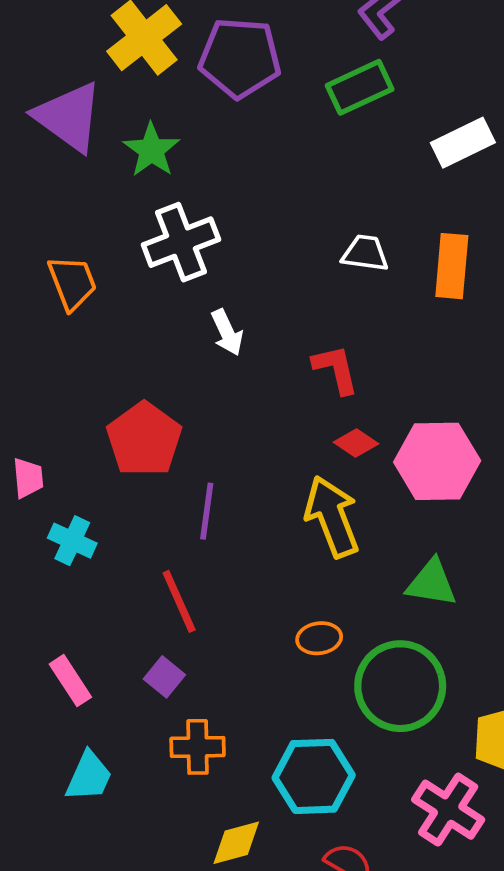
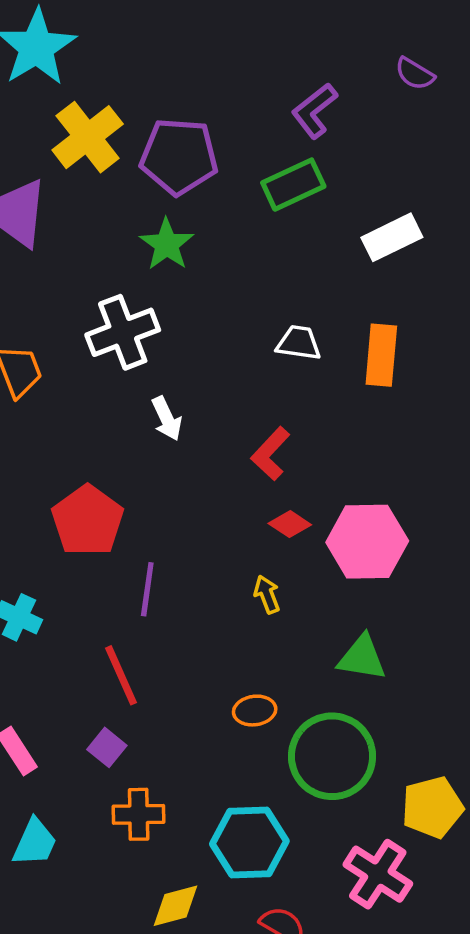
green star: (151, 150) -> (167, 244), moved
red L-shape: (336, 369) -> (270, 454), turned -124
yellow arrow: (332, 517) -> (267, 594), size x0.5

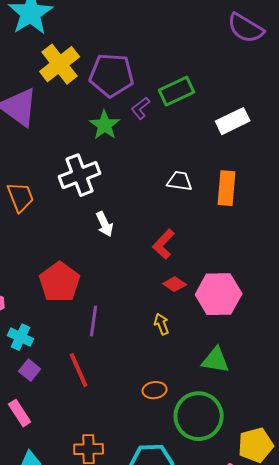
purple semicircle: (415, 74) -> (246, 28), size x1.6
purple L-shape: (314, 111) -> (141, 108), moved, size x0.7
purple square: (107, 747) -> (30, 370), moved

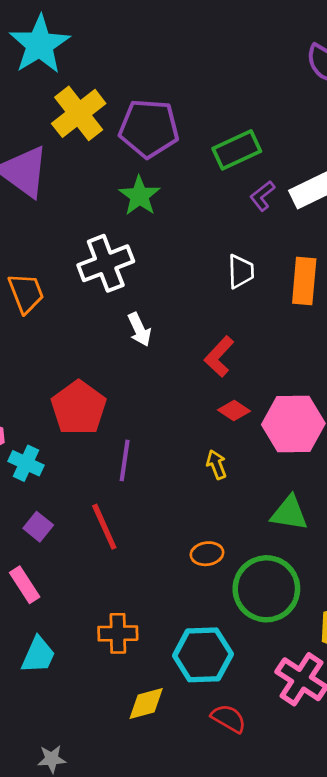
purple L-shape: (141, 108) -> (262, 196), moved
white trapezoid: (180, 181) -> (241, 271), turned 80
cyan cross: (21, 337) -> (26, 463), moved

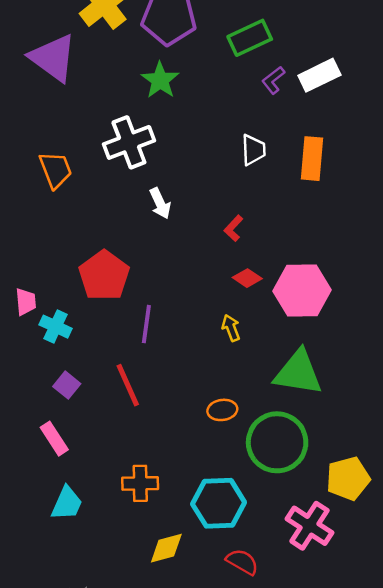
red L-shape: (219, 357) -> (234, 228), size x0.7
green triangle: (289, 513) -> (298, 373), size x1.4

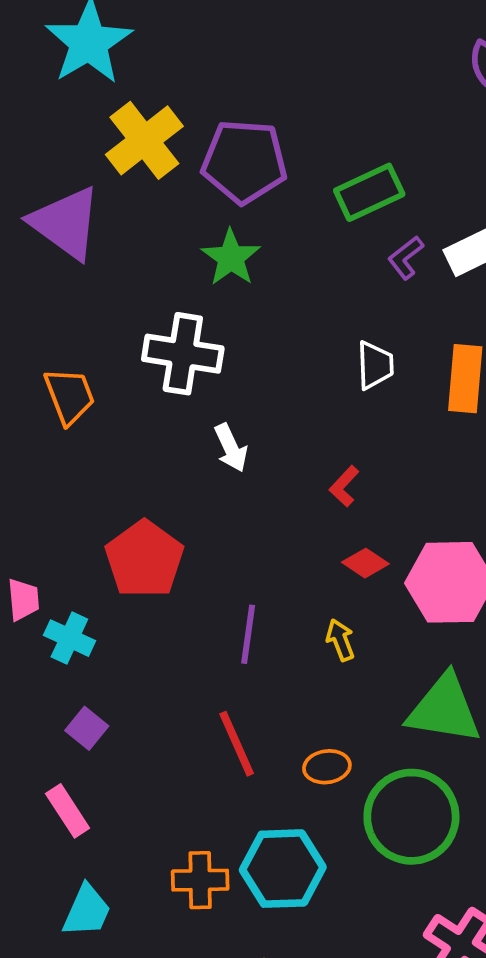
white cross: (129, 142) -> (183, 354), turned 30
purple line: (146, 324) -> (248, 634), moved
red line: (128, 385) -> (237, 744), moved
cyan hexagon: (219, 503) -> (283, 869), moved

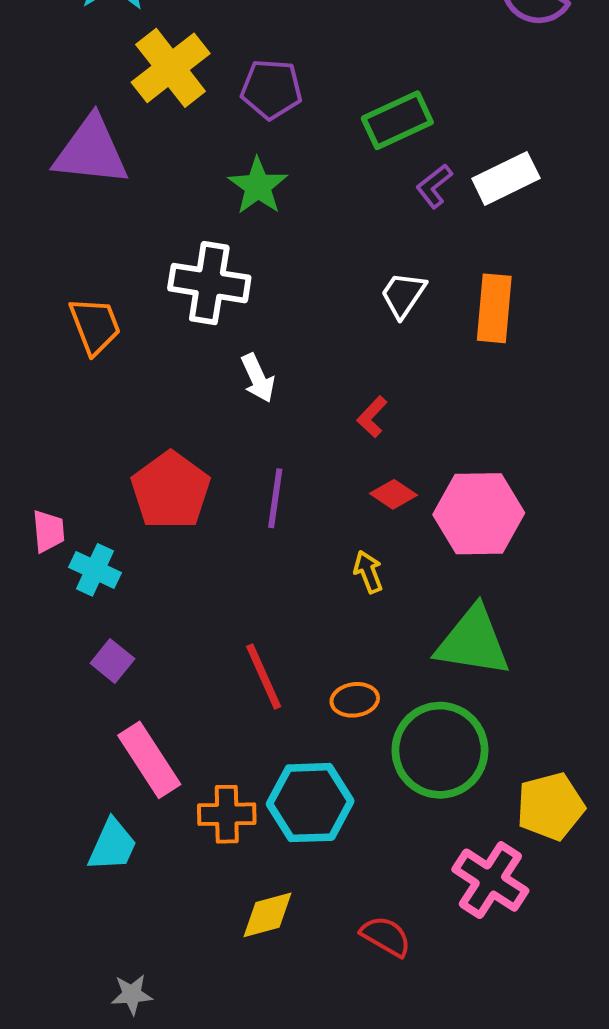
purple pentagon: (244, 162) -> (271, 89), size x0.7
purple triangle: (66, 223) -> (91, 151), turned -30
white trapezoid: (375, 365) -> (403, 295), turned -144
purple line: (248, 634) -> (275, 498), moved
pink rectangle: (68, 811) -> (149, 760), moved, size x1.4

